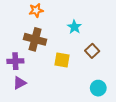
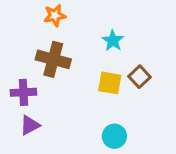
yellow square: (62, 60) -> (110, 83), moved
cyan circle: (98, 88) -> (114, 136), moved

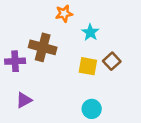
orange star: (55, 15) -> (64, 14), moved
purple cross: (23, 92) -> (15, 61), moved

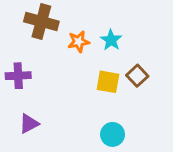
orange star: (64, 14) -> (79, 42), moved
brown cross: (43, 47) -> (41, 22), moved

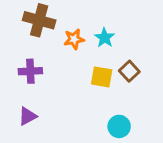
purple cross: (18, 76) -> (30, 71), moved
cyan circle: (113, 134) -> (119, 126), moved

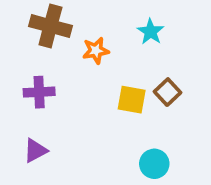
cyan star: (105, 38) -> (150, 32), moved

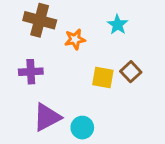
purple triangle: (35, 151) -> (47, 117), moved, size x1.5
cyan circle: (154, 164) -> (82, 128), moved

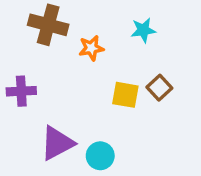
cyan star: (118, 25) -> (143, 30), turned 30
purple cross: (31, 72) -> (21, 91), moved

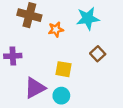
cyan star: (143, 30) -> (88, 18), size x1.5
yellow square: (125, 95) -> (64, 69), moved

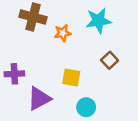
purple cross: (13, 56) -> (14, 74), moved
cyan circle: (61, 96) -> (86, 107), moved

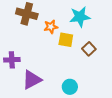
yellow square: (71, 78) -> (66, 40), moved

